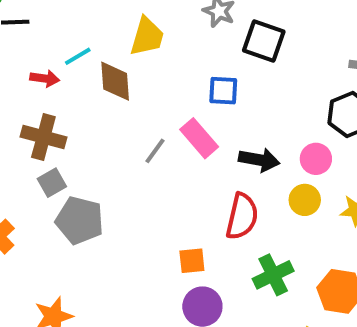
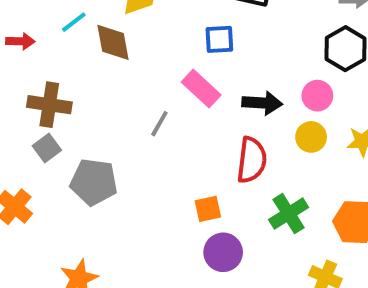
red arrow: (45, 78) -> (20, 41), moved
gray line: (155, 151) -> (159, 124), moved
gray square: (52, 183) -> (47, 148), moved

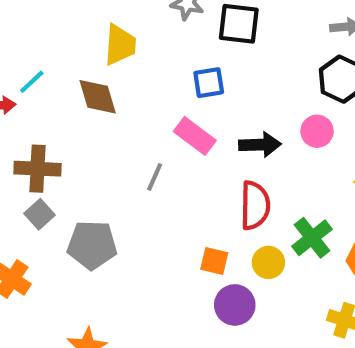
cyan line: (74, 22) -> (32, 82), moved
yellow circle: (311, 137) -> (268, 262), moved
orange square: (208, 209) -> (214, 261), turned 32
green cross: (289, 214) -> (312, 238), moved

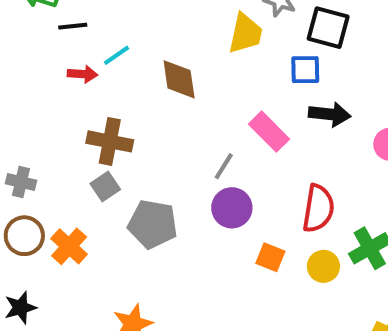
yellow trapezoid: (120, 45) -> (245, 33), moved
blue square: (209, 83) -> (305, 70), moved
black arrow: (260, 145) -> (330, 114), moved
purple circle: (235, 305) -> (232, 208), moved

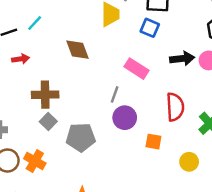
cyan line: (116, 55) -> (35, 23), moved
blue square: (305, 70) -> (150, 28), turned 36
black arrow: (330, 114) -> (182, 59), moved
yellow circle: (323, 266) -> (189, 162), moved

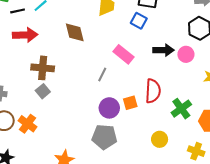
red arrow: (21, 59) -> (25, 35), size x1.6
purple circle: (125, 118) -> (109, 108), moved
gray pentagon: (81, 137) -> (104, 137), moved
orange square: (153, 142) -> (130, 103), moved, turned -32

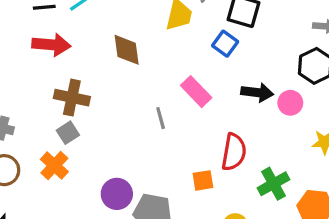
gray line: (102, 74) -> (161, 118), turned -48
orange square: (130, 103) -> (203, 180), moved
purple circle: (109, 108) -> (117, 194), moved
orange cross: (27, 124) -> (54, 166), moved

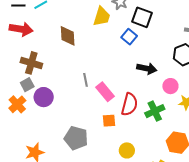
pink rectangle: (196, 92) -> (105, 92), moved
pink circle: (290, 103) -> (170, 86), moved
green cross: (274, 184) -> (155, 111), moved
purple circle: (117, 194) -> (44, 97), moved

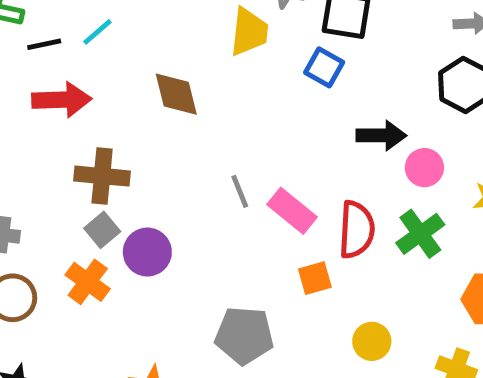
pink circle: (170, 86) -> (424, 168), moved

